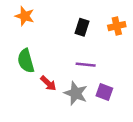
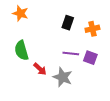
orange cross: (117, 26) -> (92, 29), moved
purple square: (104, 92) -> (90, 58), moved

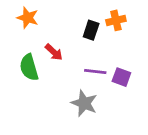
orange cross: (92, 29) -> (116, 20), moved
red arrow: (40, 69) -> (54, 52), moved

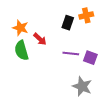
orange star: (28, 18) -> (20, 28), moved
gray star: (84, 103) -> (82, 86), moved

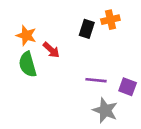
purple line: (71, 53) -> (96, 80), moved
purple square: (90, 58) -> (128, 87), moved

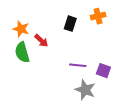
orange cross: (110, 20) -> (98, 16), moved

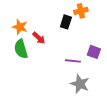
orange cross: (98, 16) -> (81, 11), moved
purple square: (103, 71) -> (94, 52), moved

